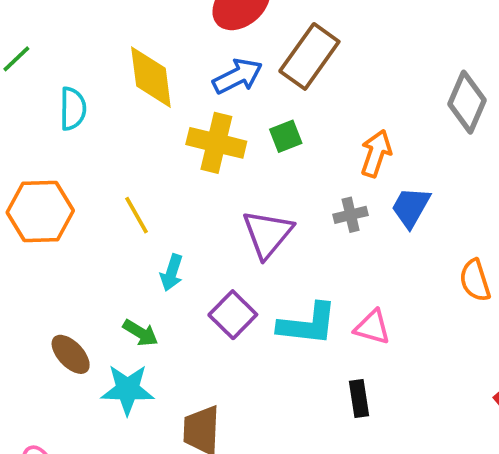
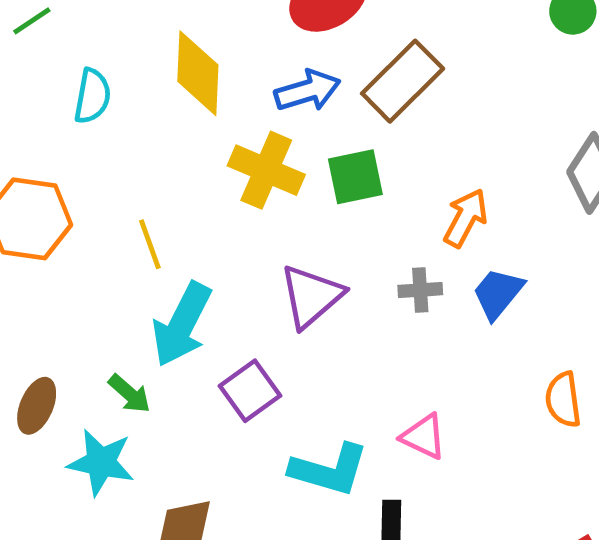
green square: (286, 136) -> (355, 177), size x1.4
cyan arrow: (172, 273) -> (182, 324), size x1.8
cyan L-shape: (308, 324) -> (329, 470), moved
brown ellipse: (71, 354) -> (37, 406), turned 57

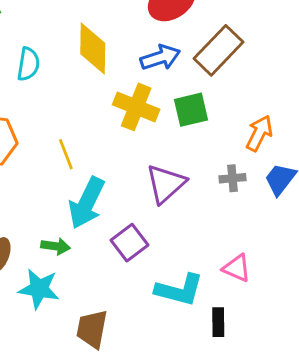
green arrow: (130, 394) -> (56, 246), turned -32

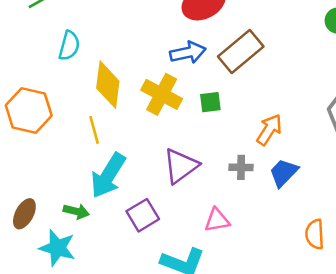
yellow diamond: (93, 48) -> (108, 85), moved
green square: (191, 110) -> (210, 102), size x0.7
pink triangle: (237, 268) -> (217, 220), moved, turned -40

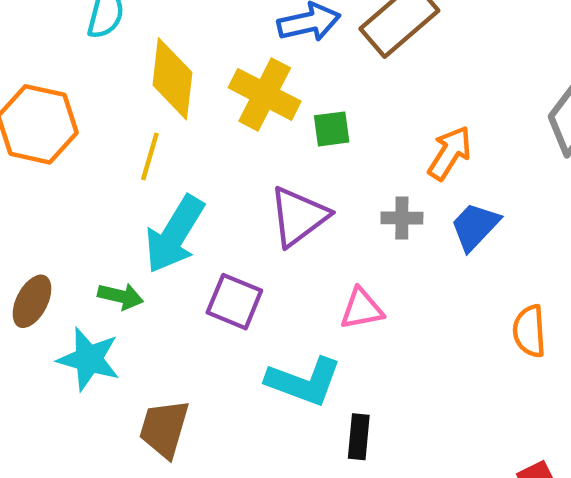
green square: (210, 102) -> (332, 129), moved
yellow line: (94, 130) -> (150, 156), turned 32
purple square: (143, 215) -> (234, 302), turned -36

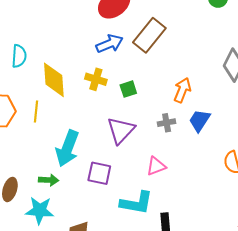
yellow cross: (265, 94) -> (96, 79), size x0.7
yellow line: (150, 156) -> (36, 111), moved

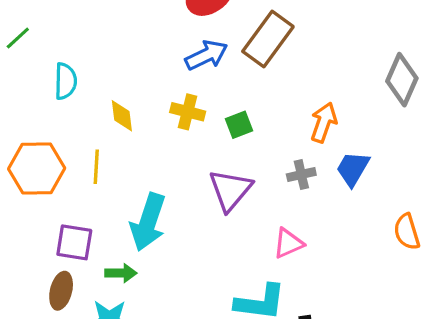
yellow diamond: (54, 80) -> (122, 116), size x0.6
purple square: (99, 173) -> (74, 242), moved

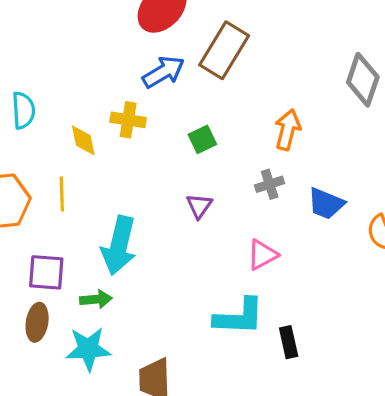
yellow cross: (188, 112) -> (128, 120), moved
blue trapezoid: (353, 169) -> (326, 204), moved, turned -93
purple triangle: (230, 190) -> (199, 206), size x0.6

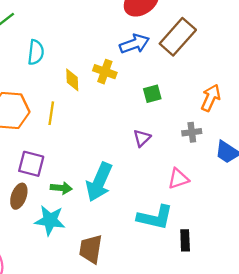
cyan arrow: (119, 245) -> (99, 182), moved

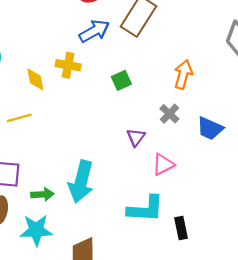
yellow line: (51, 113) -> (19, 118), turned 75
gray cross: (192, 132) -> (169, 114), turned -30
purple triangle: (142, 138) -> (136, 137), moved

